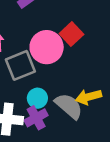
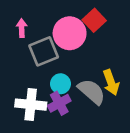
yellow arrow: (88, 97) -> (111, 82), turned -95

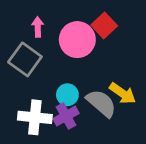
pink arrow: (22, 28) -> (38, 27), moved
gray square: (44, 51) -> (25, 59), moved, turned -32
yellow arrow: (111, 82) -> (123, 93), turned -35

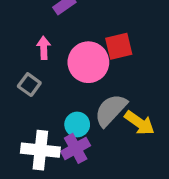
red square: (104, 25) -> (119, 46), turned 30
gray square: (25, 59) -> (29, 85), size x0.6
gray semicircle: (101, 103) -> (111, 110), moved, turned -88

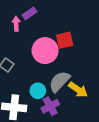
pink arrow: (44, 48) -> (16, 24), moved
purple cross: (76, 148) -> (50, 106), moved

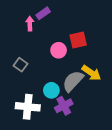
pink circle: (45, 51) -> (59, 50), size x0.6
yellow arrow: (78, 90) -> (91, 73), moved

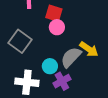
red square: (78, 40) -> (54, 13), moved, turned 30
gray square: (21, 65) -> (20, 41), size x1.6

